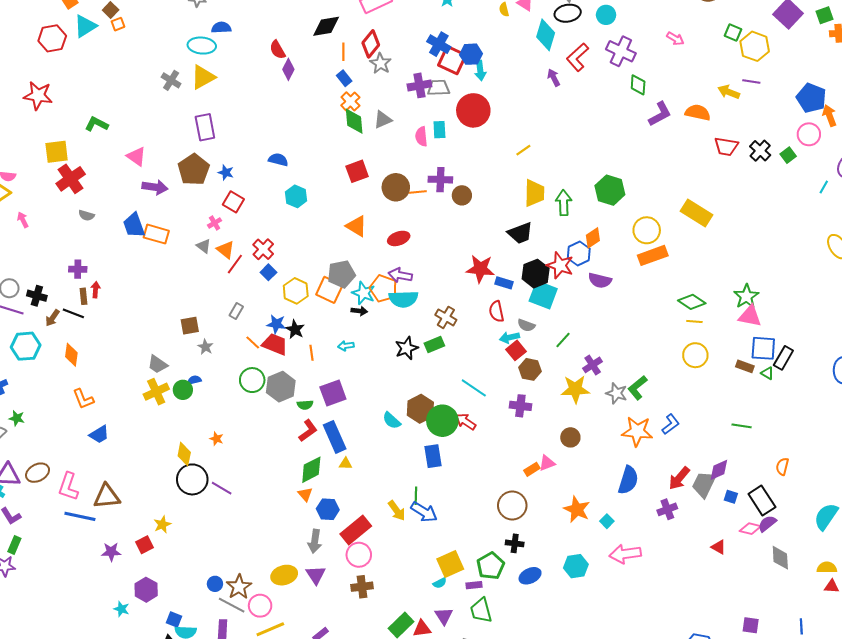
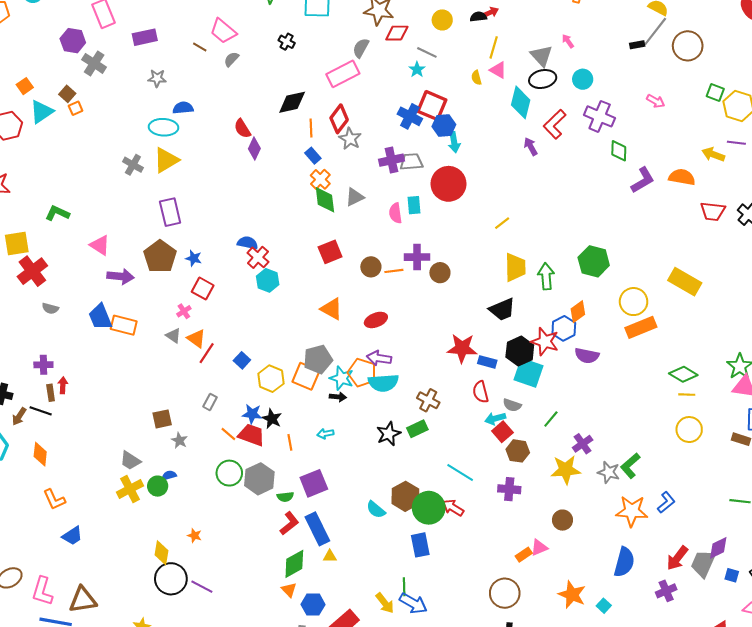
red square: (452, 60) -> (432, 106), moved
brown circle: (396, 187) -> (371, 267), size x0.7
red cross: (263, 249) -> (258, 257), moved

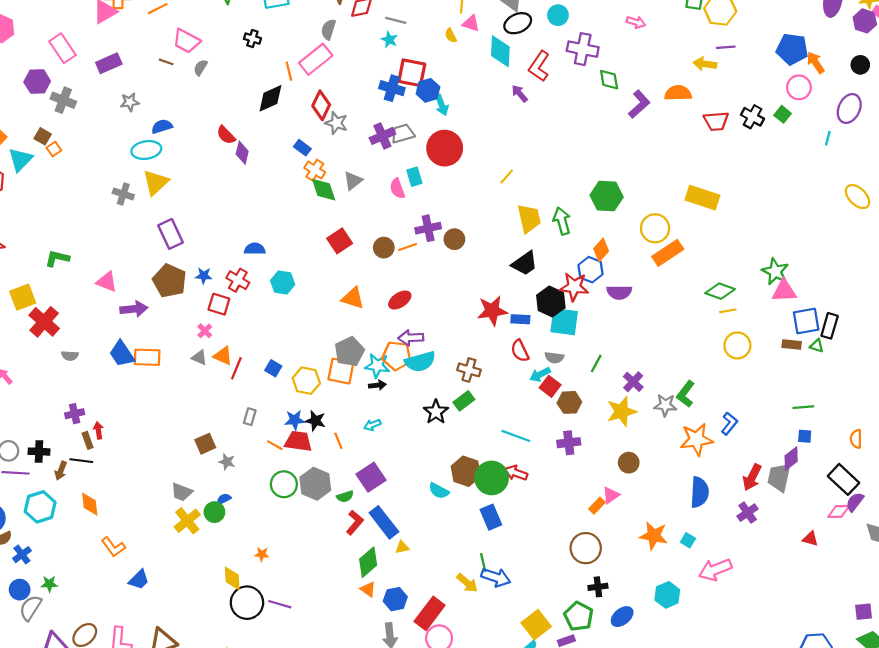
orange line: (311, 128) -> (289, 71), moved
red cross: (258, 257) -> (238, 280), moved
blue square: (732, 575) -> (805, 436), moved

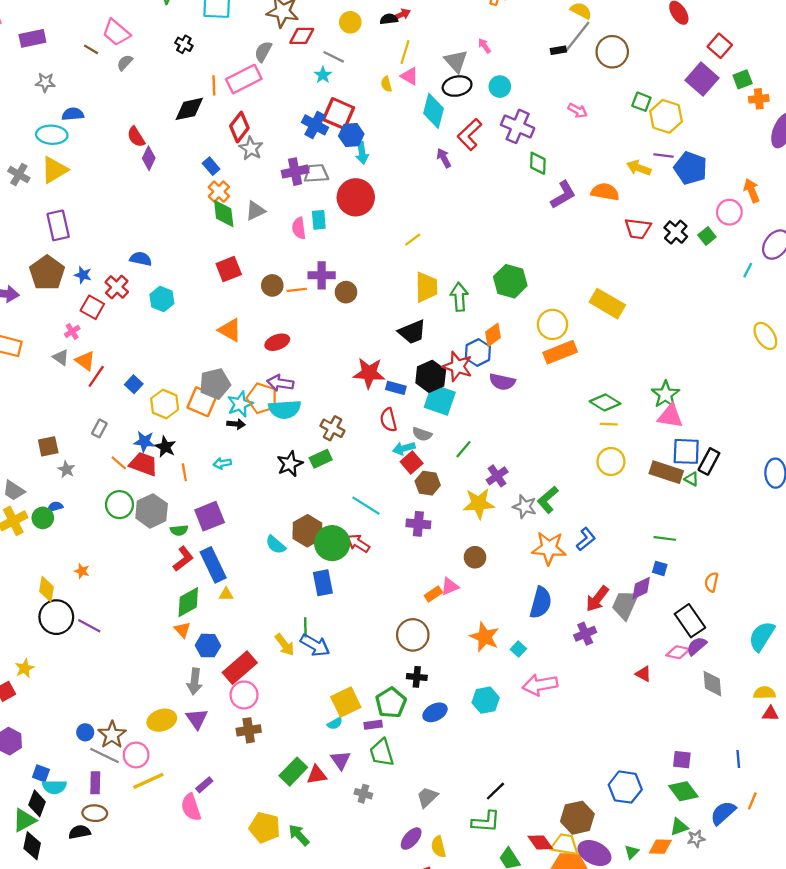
blue pentagon: (792, 49) -> (691, 168), moved
brown rectangle: (792, 344) -> (666, 472), size x1.6
cyan star: (377, 366) -> (240, 404), turned 30

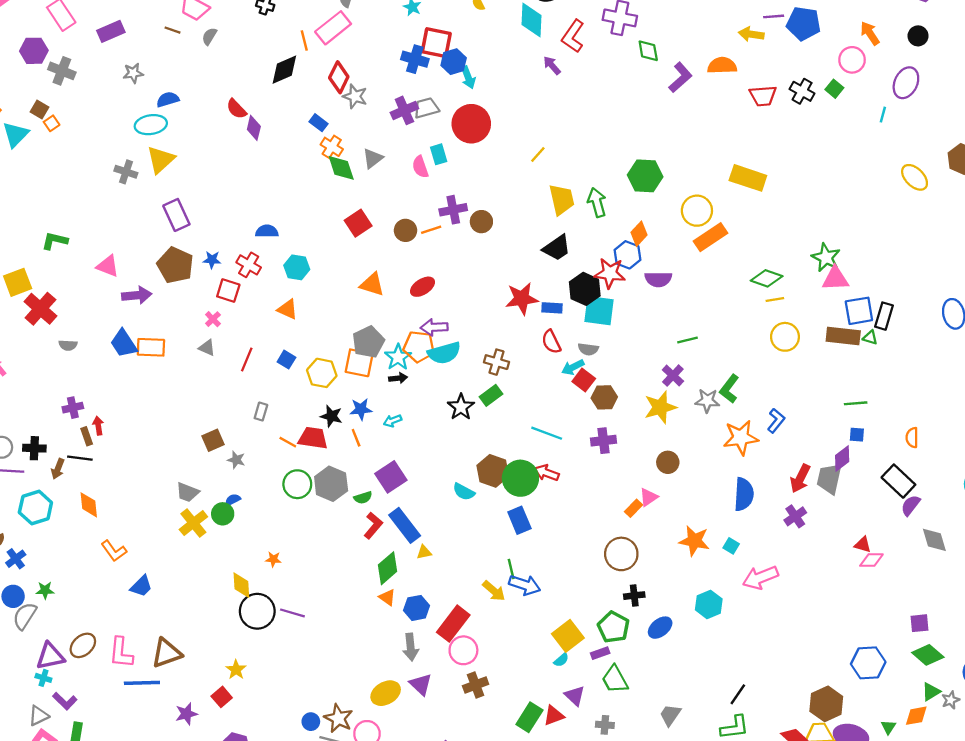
orange triangle: (85, 361) -> (288, 309), moved
blue star: (144, 442) -> (361, 409), moved
green line: (463, 449) -> (687, 340), moved, turned 48
pink diamond: (678, 652) -> (871, 560), moved

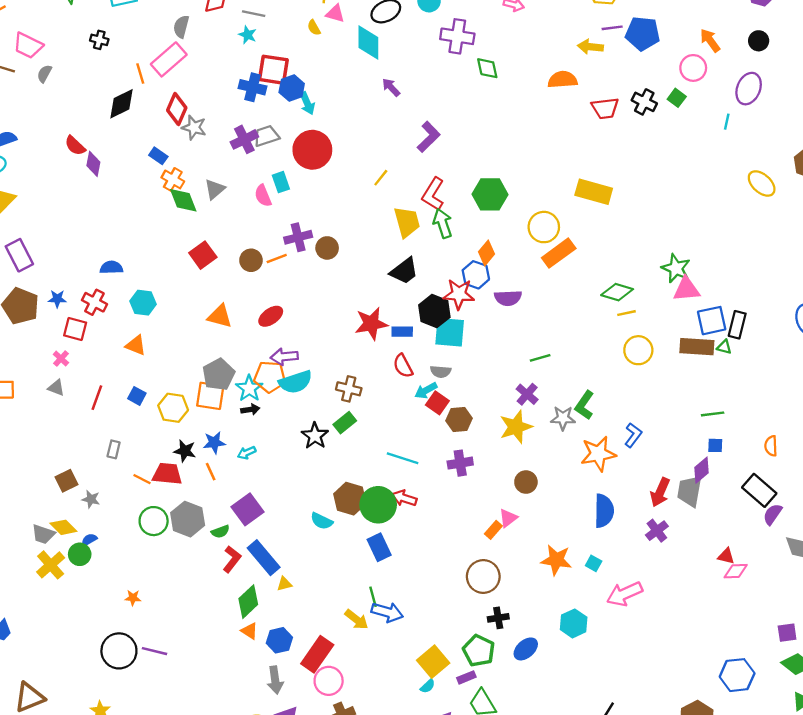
red L-shape: (573, 36) -> (433, 194), moved
purple L-shape: (680, 77) -> (429, 137), moved
yellow diamond: (241, 585) -> (63, 527), moved, turned -40

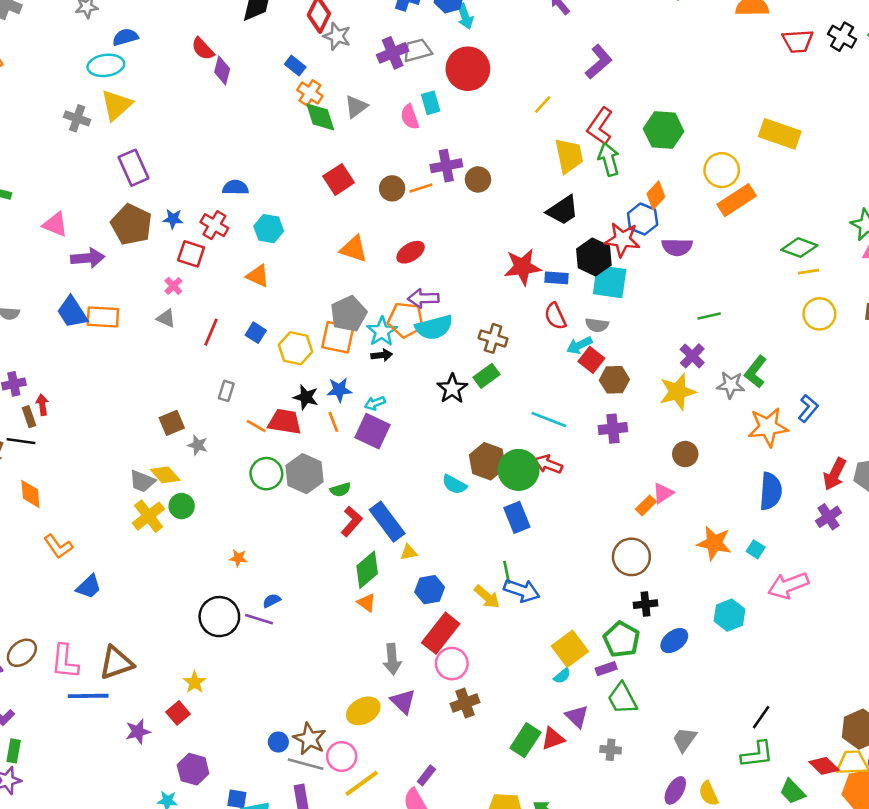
purple square: (248, 509) -> (372, 431), moved, turned -32
blue semicircle: (89, 540) -> (272, 601), moved
blue hexagon: (279, 640) -> (430, 590), moved

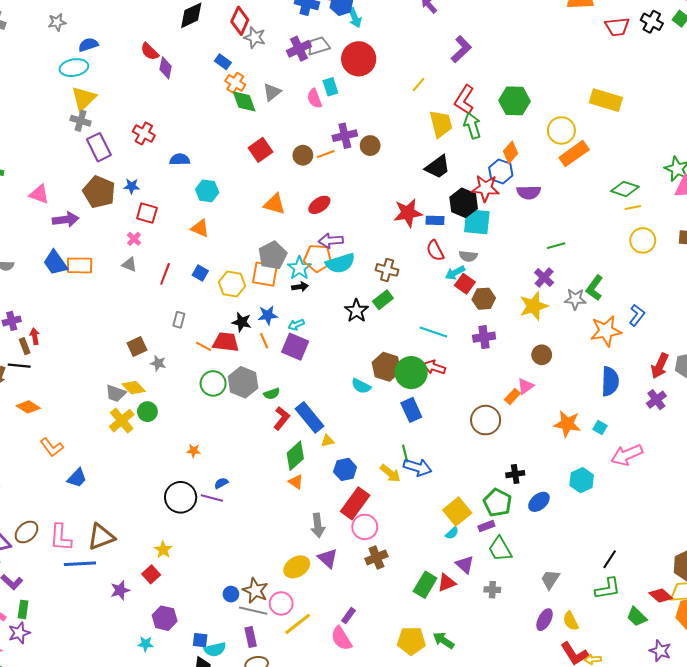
gray cross: (77, 118) -> (81, 121), moved
red cross: (214, 225) -> (144, 133), moved
orange diamond: (30, 494) -> (28, 407), turned -50
brown circle: (631, 557) -> (486, 420), moved

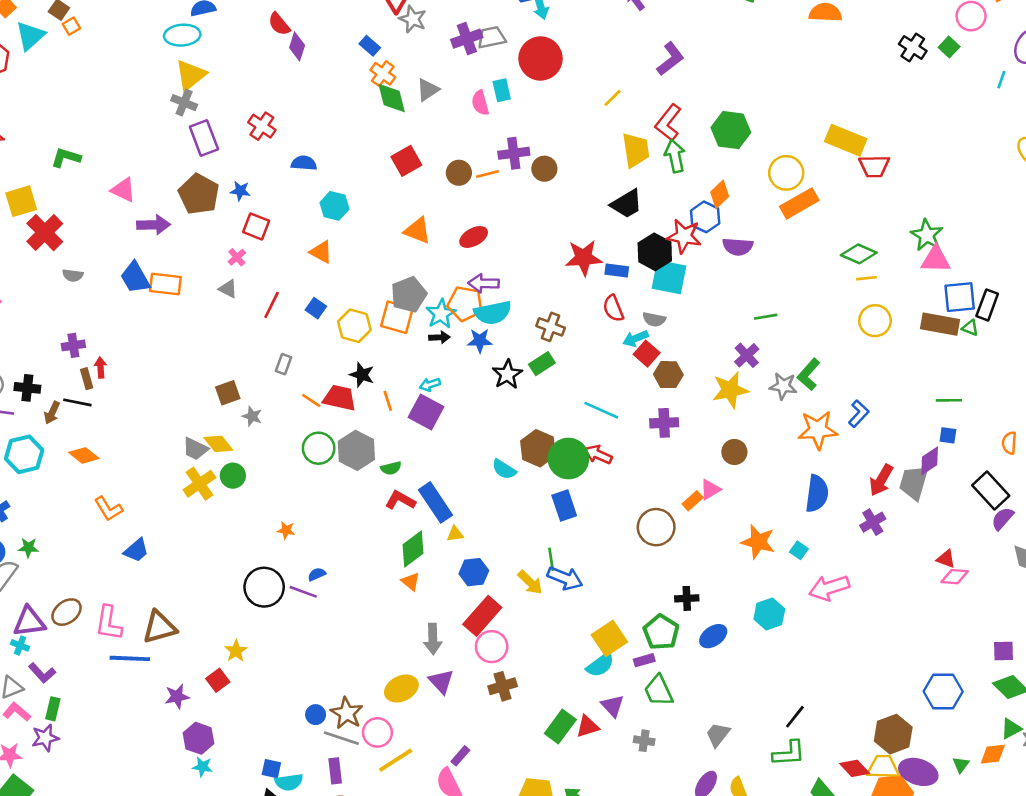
red trapezoid: (617, 27) -> (874, 166), moved
blue star: (268, 315) -> (480, 341), moved
red L-shape: (282, 418) -> (400, 500), turned -105
cyan semicircle: (452, 533) -> (600, 665), size x1.6
purple hexagon: (165, 618) -> (198, 738), moved

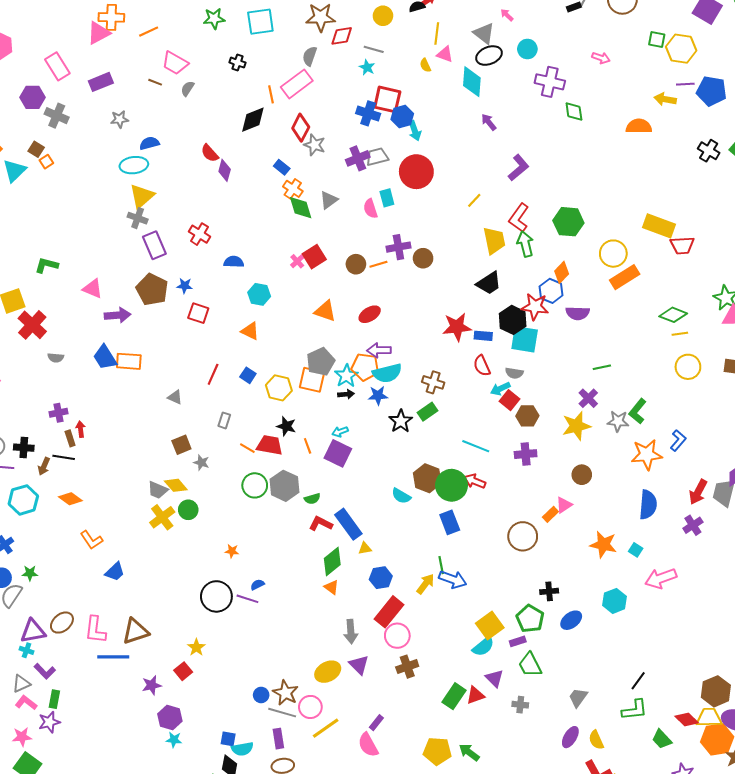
pink cross: (237, 257) -> (297, 261), moved
gray triangle: (228, 289) -> (175, 397), moved
yellow arrow: (530, 582) -> (425, 584), turned -95

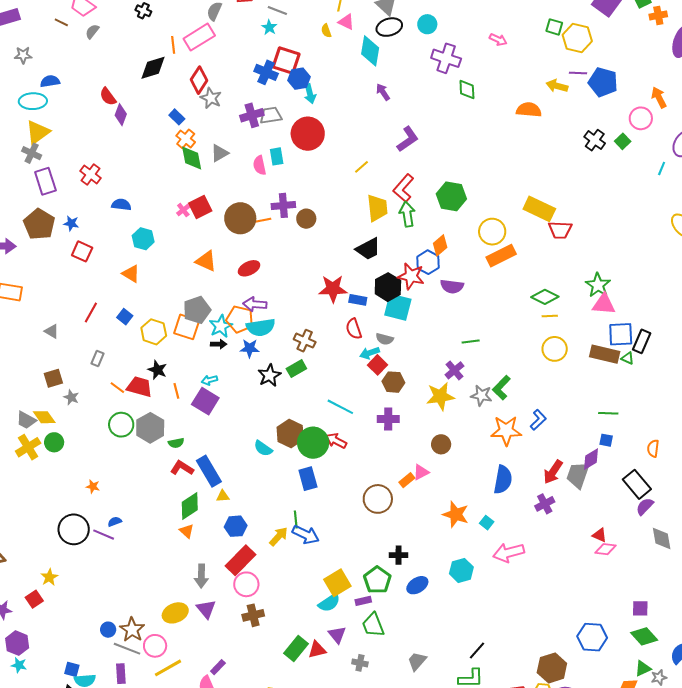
brown circle: (356, 264) -> (240, 218), size x1.6

